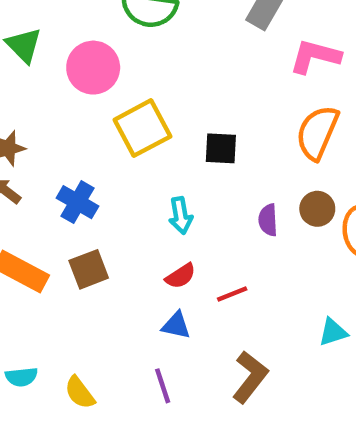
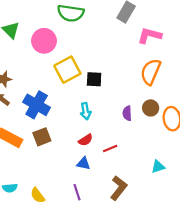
black square: (221, 148) -> (94, 79), moved
blue cross: (77, 202) -> (37, 105), size x1.4

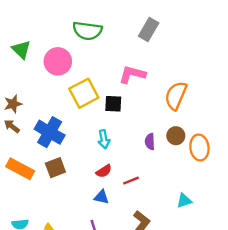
pink L-shape: (150, 35) -> (132, 74), moved

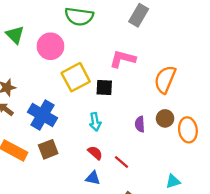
red semicircle: (104, 171) -> (95, 153), turned -105
red line: (131, 181) -> (121, 162), turned 63

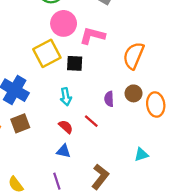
pink circle: (50, 46) -> (64, 23), moved
red line: (121, 162) -> (91, 121), moved

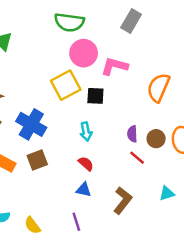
brown circle: (134, 93) -> (156, 139), moved
red line: (91, 121) -> (137, 158), moved
brown L-shape: (100, 177) -> (123, 200), moved

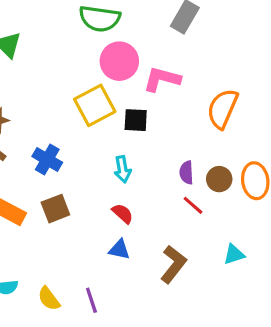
blue cross: (31, 124) -> (47, 159), size x0.7
purple line: (76, 222) -> (91, 300), moved

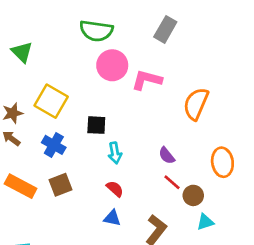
yellow square: (95, 105) -> (51, 101), moved, turned -32
black square: (136, 120) -> (96, 125), moved
purple semicircle: (186, 173) -> (167, 156), turned -36
brown circle: (219, 179) -> (193, 195), moved

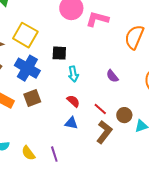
blue cross: (54, 145) -> (27, 68), size x1.4
red line: (172, 182) -> (100, 109), moved
brown circle: (193, 195) -> (124, 115), moved

